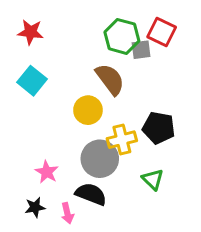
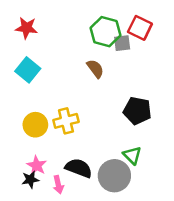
brown semicircle: (110, 79) -> (95, 69), size x0.7
yellow circle: (88, 110) -> (35, 125), moved
yellow cross: (122, 140) -> (66, 121), moved
gray circle: (100, 159) -> (114, 176), moved
pink star: (47, 172) -> (37, 166), moved

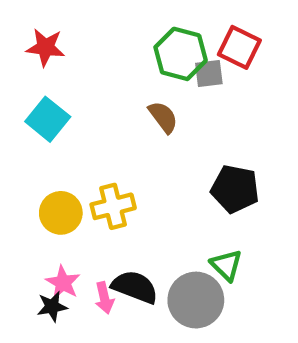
pink arrow: (58, 185) -> (104, 298), moved

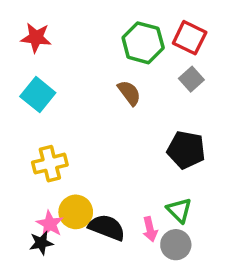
gray square: (209, 73) -> (191, 79), moved, turned -35
yellow cross: (113, 206) -> (50, 164), moved
yellow circle: (61, 213) -> (76, 212), moved
pink arrow: (104, 298) -> (150, 229), moved
gray circle: (196, 300) -> (176, 245), moved, size x0.7

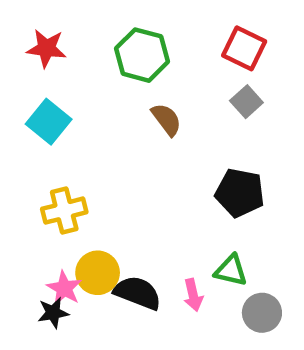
green hexagon: (143, 43) -> (142, 55), moved
green triangle: (179, 210) -> (231, 271), turned -32
gray circle: (176, 245) -> (262, 313), moved

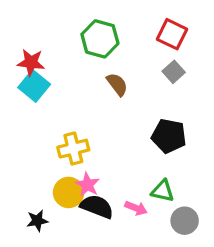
red star: (46, 48) -> (31, 62), moved
yellow cross: (64, 211) -> (73, 149), moved
pink star: (64, 288) -> (87, 185), moved
pink arrow: (193, 295) -> (136, 208), turned -55

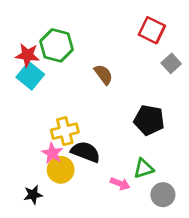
green hexagon: (100, 39) -> (57, 45), moved
gray square: (174, 72) -> (171, 63), moved
pink star: (87, 185) -> (52, 153), moved
green triangle: (163, 191) -> (144, 168), turned -30
black semicircle: (97, 207) -> (86, 152), moved

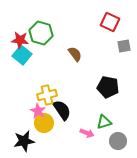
gray square: (171, 63) -> (124, 46), turned 32
black semicircle: (86, 152) -> (62, 110), turned 35
black star: (33, 195) -> (24, 141), size x1.5

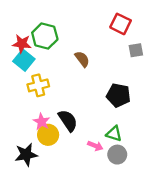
yellow cross: (47, 95) -> (38, 85), moved
green triangle: (104, 122) -> (114, 134), turned 35
gray circle: (118, 141) -> (117, 155), moved

